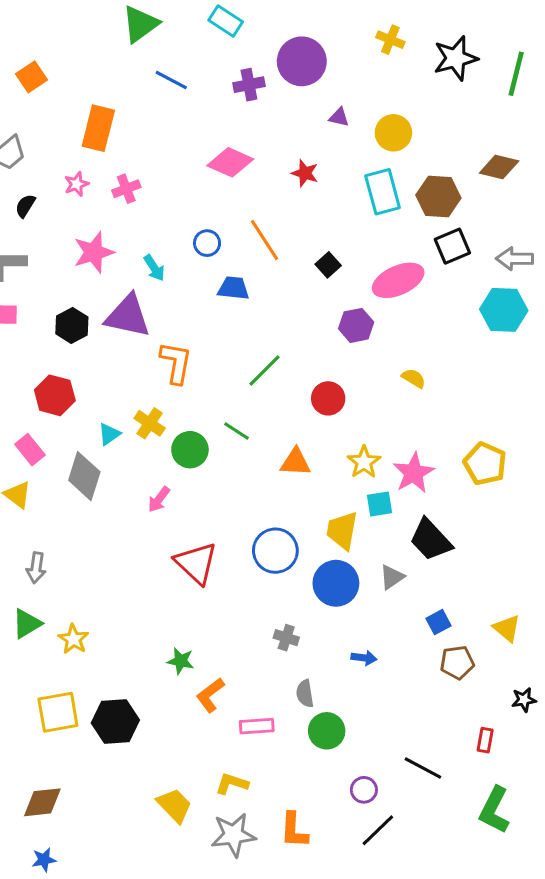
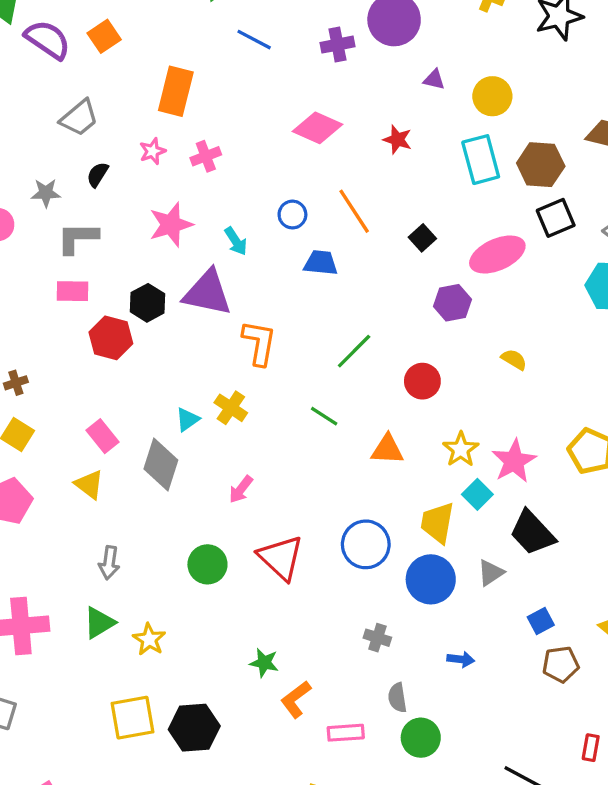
red hexagon: (55, 395) -> (111, 338), moved
green circle: (190, 450) -> (207, 564), moved
cyan square: (379, 504) -> (477, 494), turned -36

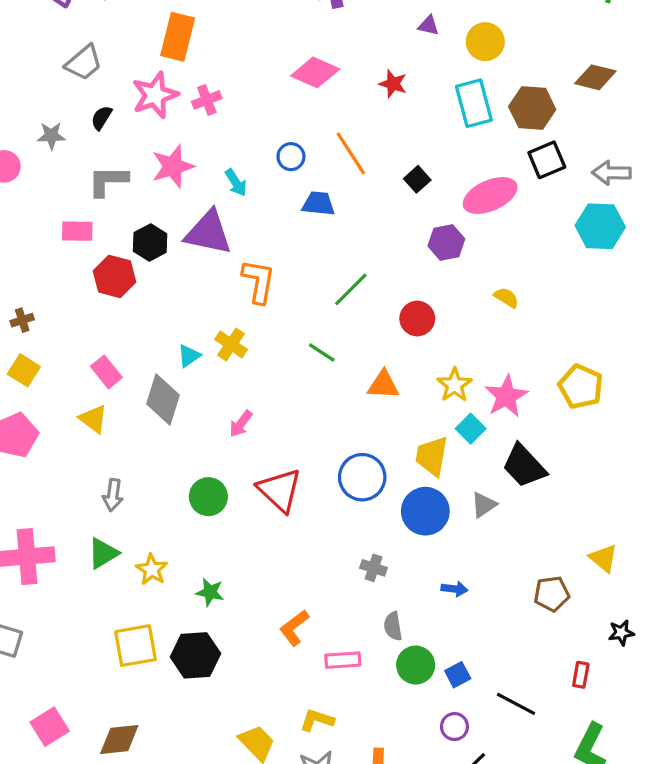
pink star: (153, 151) -> (155, 95), size x1.8
gray L-shape: (78, 238) -> (108, 181), moved
blue square: (541, 621) -> (458, 675), moved
green star: (264, 663) -> (210, 592), moved

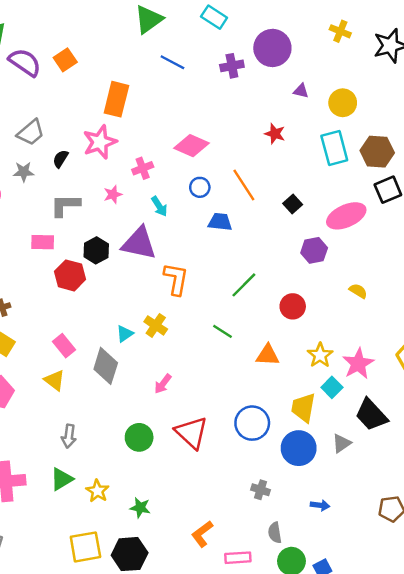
gray trapezoid: (84, 63) -> (31, 133), moved
pink diamond: (315, 72) -> (191, 146), moved
pink cross: (207, 100) -> (143, 168), moved
pink star: (173, 166) -> (113, 194), size x0.6

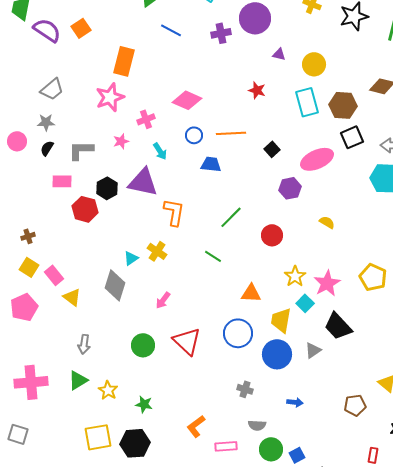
black semicircle: (60, 159) -> (47, 148), moved
orange line: (244, 185) -> (231, 133), turned -60
pink rectangle: (64, 346) -> (54, 275), moved
orange triangle: (268, 355) -> (251, 293), moved
gray semicircle: (275, 533) -> (257, 425), turned -78

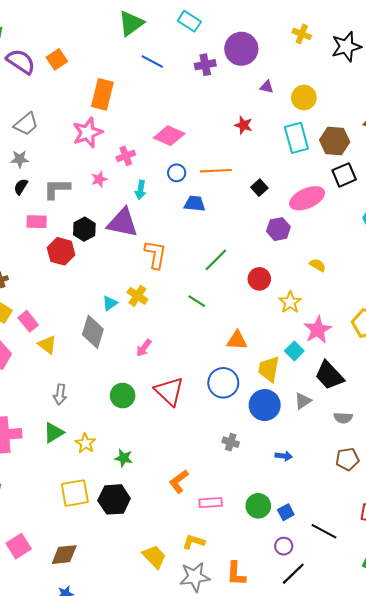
cyan arrow: (160, 151) -> (141, 190), turned 42
yellow star: (295, 276) -> (290, 302), moved
gray semicircle: (257, 425) -> (343, 418), moved

